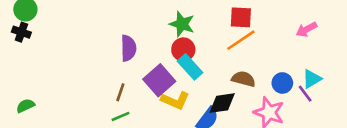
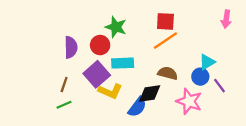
pink arrow: (306, 29) -> (226, 19), moved, turned -54
red circle: (183, 50) -> (100, 45), moved
cyan rectangle: (190, 67) -> (123, 63), turned -50
cyan triangle: (312, 79) -> (207, 62), moved

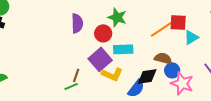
red square: (165, 21) -> (178, 22), moved
purple semicircle: (71, 47) -> (77, 23), moved
cyan triangle: (207, 62) -> (191, 37), moved
blue circle: (200, 77) -> (172, 70), moved
brown line: (64, 84) -> (76, 75), moved

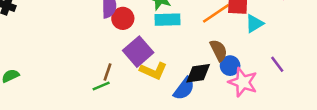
red circle: (103, 33) -> (123, 18), moved
cyan rectangle: (123, 49) -> (168, 20), moved
brown semicircle: (163, 58) -> (219, 50), turned 48

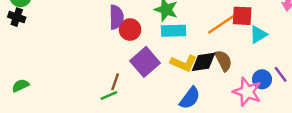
blue circle: (230, 66) -> (262, 79), moved
yellow L-shape: (153, 71) -> (184, 63), moved
black diamond: (198, 73) -> (203, 62), moved

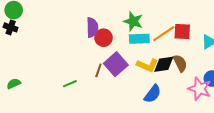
red square: (242, 16) -> (182, 32), moved
orange line: (221, 25) -> (164, 34), moved
brown line: (115, 82) -> (98, 70), moved
green line: (109, 96) -> (70, 84), moved

